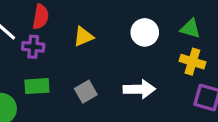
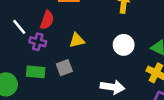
gray square: (86, 92) -> (64, 68), moved

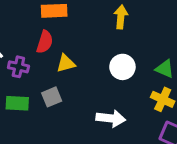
red semicircle: (47, 20) -> (45, 42), moved

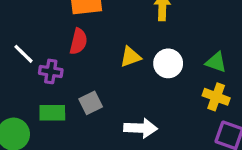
yellow triangle: (66, 63) -> (131, 57), moved
white arrow: (111, 118) -> (141, 128), moved

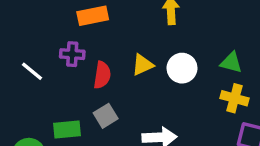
red semicircle: (78, 41) -> (102, 75), moved
purple cross: (51, 71) -> (72, 54), moved

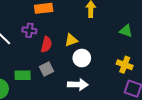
green triangle: (231, 63) -> (126, 31), moved
white circle: (182, 68) -> (82, 58), moved

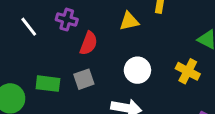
yellow triangle: (71, 40) -> (129, 21), moved
yellow cross: (125, 65) -> (188, 71), moved

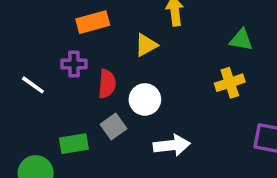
white circle: (137, 70) -> (145, 99), moved
yellow cross: (188, 71) -> (230, 83), turned -30

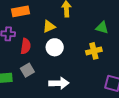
white circle: (145, 99) -> (55, 47), moved

